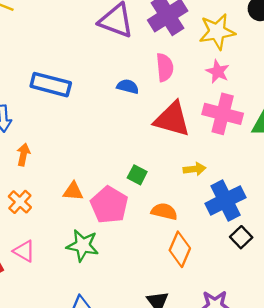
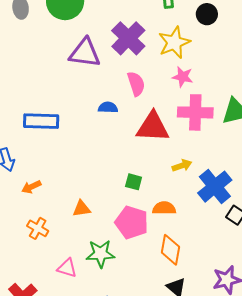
orange arrow: (23, 155) -> (31, 187), turned -114
pink pentagon: (109, 205) -> (132, 222), moved
orange diamond: (180, 249) -> (171, 250), moved
pink triangle: (24, 251) -> (67, 268), moved

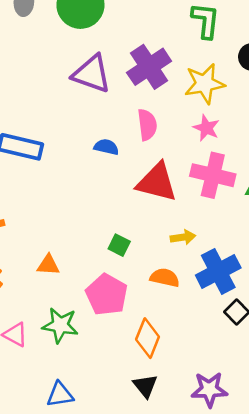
orange semicircle: (164, 208) -> (165, 278), moved

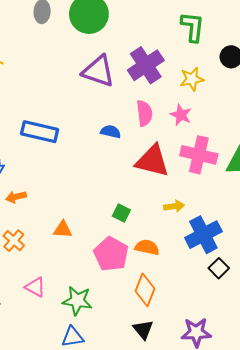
yellow star: (205, 84) -> (192, 79), size x0.7
pink star: (206, 128) -> (181, 115), moved
orange semicircle: (165, 278) -> (147, 247), moved
green star: (60, 325) -> (77, 301), moved

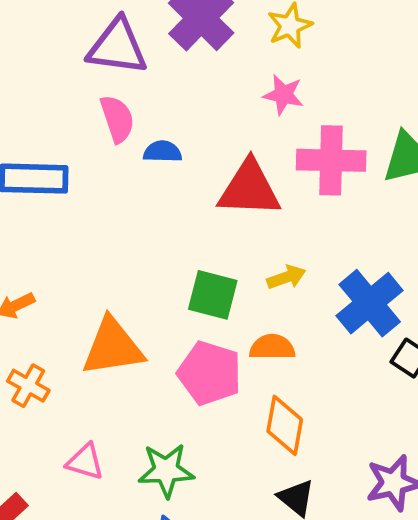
pink semicircle: (144, 113) -> (117, 119), moved
yellow arrow: (174, 206) -> (286, 277), moved
green square: (121, 213) -> (213, 295), size x1.5
orange triangle: (63, 230) -> (113, 347), size x1.8

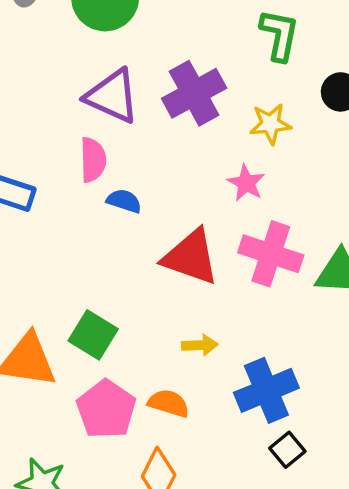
green square: (213, 295) -> (93, 335), moved

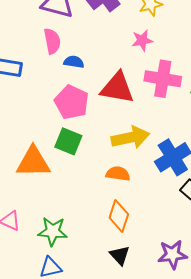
pink star: (246, 183) -> (142, 40), turned -30
yellow arrow: (200, 345) -> (130, 138), size x1.8
pink pentagon: (106, 409) -> (72, 102), moved

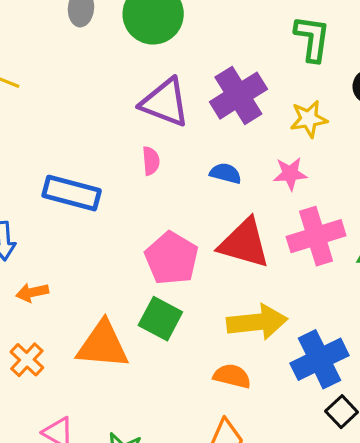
pink semicircle: (52, 41) -> (151, 161), size x0.7
blue semicircle: (74, 62) -> (226, 173), moved
pink cross: (163, 79) -> (316, 236), turned -32

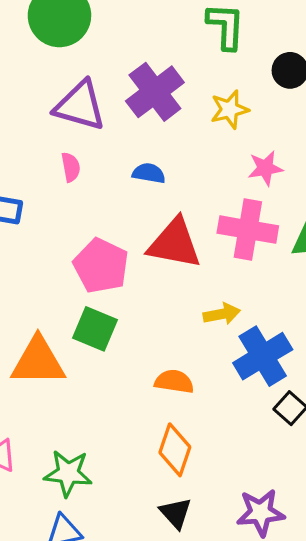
pink star: (290, 174) -> (265, 168), moved
pink cross: (316, 236) -> (248, 230), turned 32
yellow arrow: (257, 322) -> (222, 314), moved, size x0.6

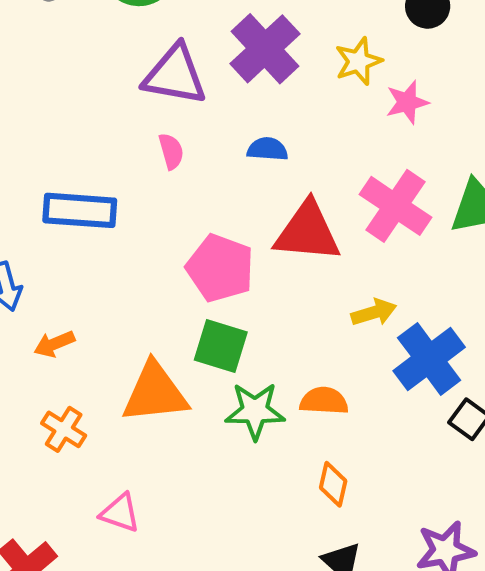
pink star: (265, 168) -> (407, 102), moved
pink cross: (248, 230) -> (395, 206), turned 30
orange diamond: (175, 450) -> (333, 484), size x0.7
green star: (68, 473) -> (255, 411), moved

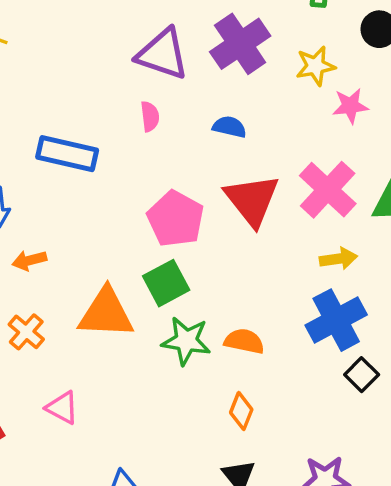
red triangle: (307, 232) -> (252, 200), turned 38
yellow arrow: (374, 312) -> (339, 259), moved
green square: (221, 346) -> (166, 283), turned 36

